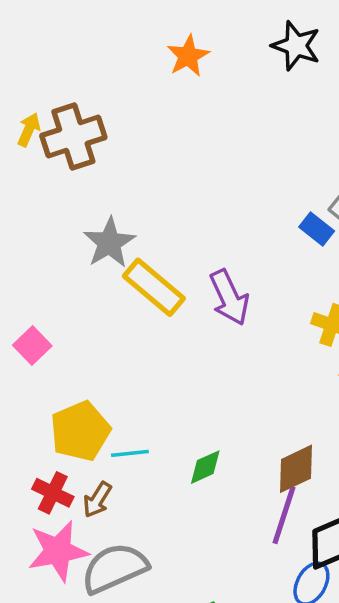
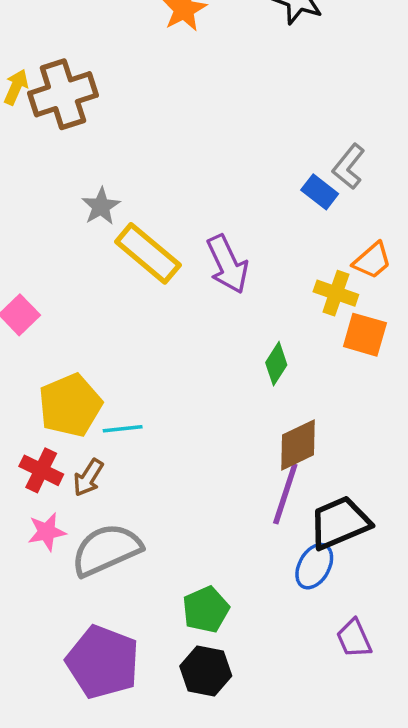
gray star: (109, 243) -> (101, 206), size x0.7
green diamond: (205, 467) -> (276, 364), moved, turned -33
pink star: (58, 551) -> (47, 532), size x0.6

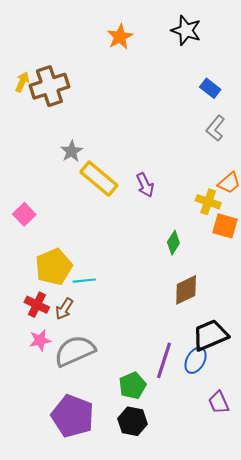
blue rectangle: (320, 192) -> (210, 88), moved
purple arrow: (227, 264) -> (145, 185), size x0.7
purple line: (285, 494) -> (164, 360), moved

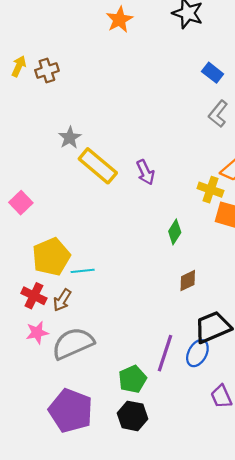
brown cross: (49, 86) -> (47, 70), size x0.6
brown diamond: (186, 290) -> (188, 281), size x0.7

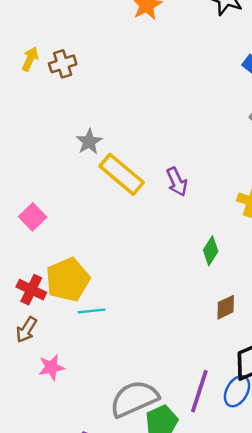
cyan line: (83, 271) -> (92, 311), moved
red cross: (34, 296) -> (31, 290), moved
brown arrow: (62, 300) -> (26, 330), moved
gray semicircle: (73, 343) -> (134, 399), moved

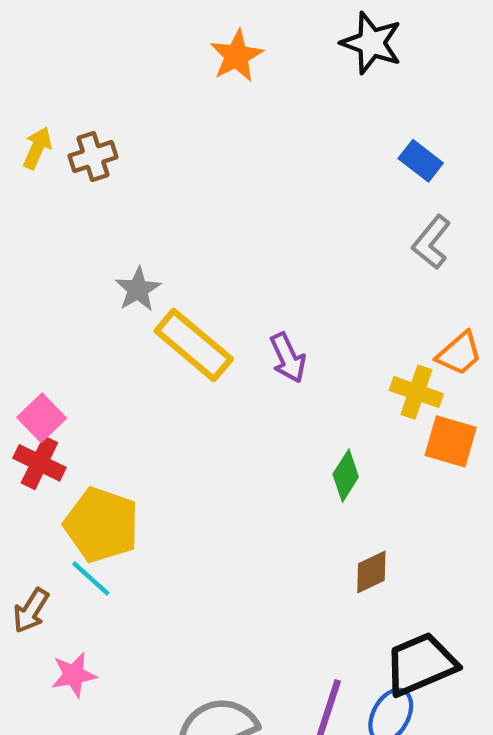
yellow pentagon: (68, 280) -> (102, 525), turned -30
red cross: (31, 290) -> (39, 463), moved
cyan line: (92, 311) -> (91, 578), moved, turned 48

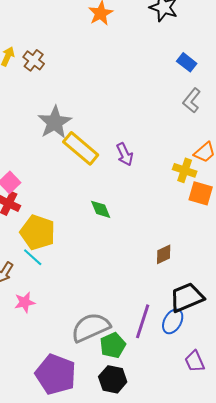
brown cross: (93, 156) -> (34, 60), turned -35
gray star: (138, 289) -> (55, 122), size x1.6
green diamond: (346, 476) -> (101, 209), moved, turned -55

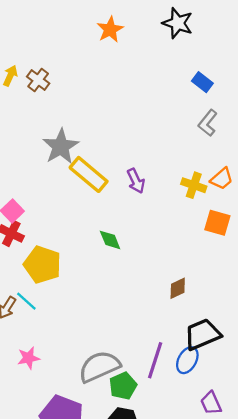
yellow cross: (185, 170) -> (194, 185), moved
cyan line: (33, 257) -> (26, 301), moved
pink star: (25, 302) -> (28, 358), moved

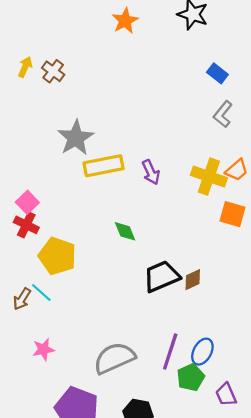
yellow rectangle: (89, 174) -> (104, 166), turned -51
yellow cross: (194, 185) -> (209, 177), size x1.4
black trapezoid: (202, 334) -> (162, 276), moved
green pentagon: (123, 386) -> (191, 377), moved

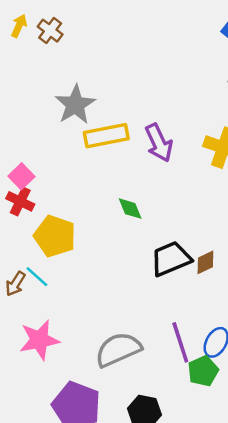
purple arrow: (151, 172) -> (159, 143), size x1.4
pink star: (43, 349) -> (39, 340), size x1.6
purple line: (170, 352) -> (180, 342), turned -36

